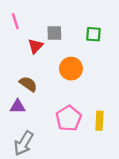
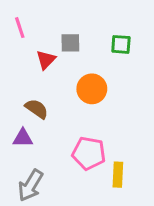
pink pentagon: (69, 118) -> (89, 153), turned -30
yellow rectangle: (99, 121) -> (118, 175), moved

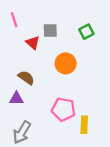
green square: (121, 44) -> (86, 32), turned -32
red triangle: (46, 60) -> (33, 43), turned -32

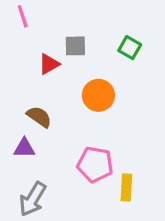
pink line: (14, 20) -> (23, 16), moved
green square: (86, 32) -> (130, 48), turned -32
red triangle: (33, 43) -> (49, 64), turned 48

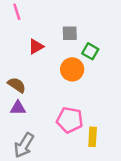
gray square: (75, 46) -> (70, 33), moved
green square: (130, 48) -> (90, 51), moved
brown semicircle: (39, 117) -> (17, 85), moved

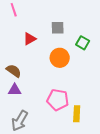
green square: (90, 51) -> (83, 43), moved

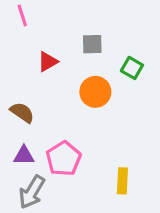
purple triangle: (15, 90) -> (24, 155), moved
pink pentagon: (58, 100) -> (64, 159), moved, turned 30

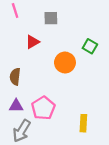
gray square: (92, 44) -> (51, 18), moved
brown semicircle: (22, 113) -> (15, 77), turned -119

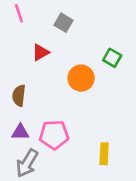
gray square: (51, 18) -> (64, 23), turned 32
pink pentagon: (43, 108) -> (54, 135), turned 30

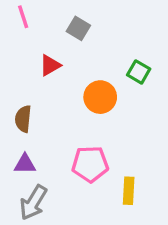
pink pentagon: (54, 135) -> (90, 164), moved

